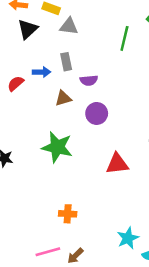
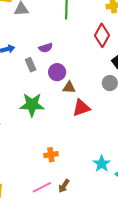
gray rectangle: (66, 62) -> (31, 65), moved
brown triangle: (63, 98) -> (69, 87), moved, turned 32

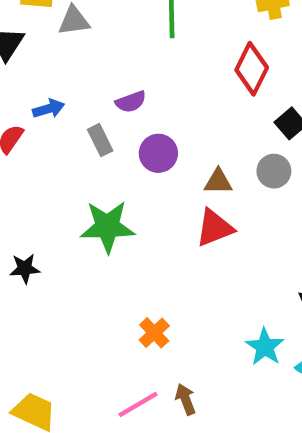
brown triangle: (69, 87) -> (218, 182), moved
orange cross: (51, 155) -> (154, 333), turned -32
brown arrow: (64, 186) -> (186, 399), turned 128

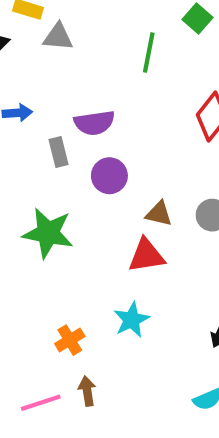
purple semicircle: (131, 102) -> (94, 123), size x1.4
cyan star: (265, 347) -> (131, 320), moved
brown arrow: (186, 399) -> (87, 391), moved

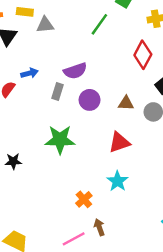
green line: (149, 52) -> (99, 24), turned 35
gray rectangle: (58, 152) -> (57, 92), turned 42
brown triangle: (159, 214) -> (126, 103), moved

